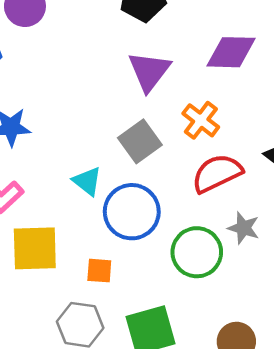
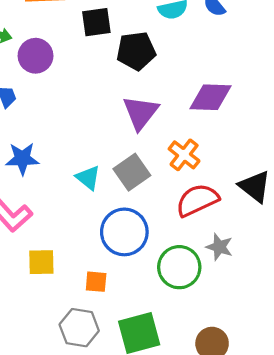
cyan triangle: (87, 181) -> (88, 178), moved
yellow square: (35, 248) -> (41, 262), size x0.7

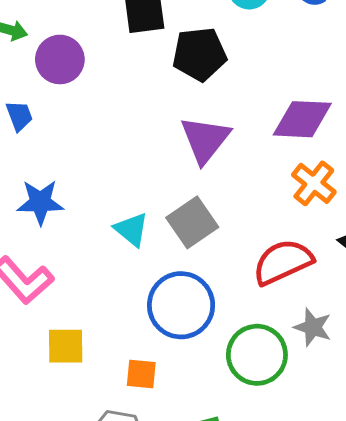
orange cross: (184, 155) -> (314, 183), moved

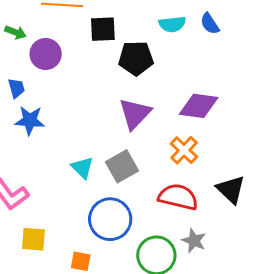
orange cross: (314, 183) -> (184, 150), moved
blue star: (40, 202) -> (30, 120), moved
red semicircle: (283, 262) -> (178, 197), turned 33

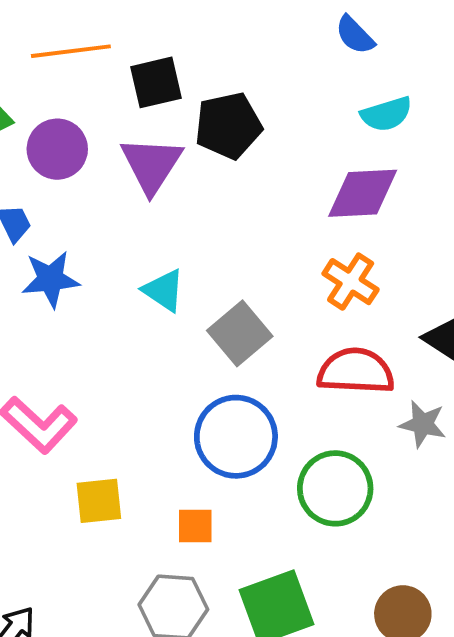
cyan semicircle: (172, 24) -> (386, 114), moved
purple triangle: (135, 114) -> (151, 165), moved
cyan triangle: (82, 168) -> (164, 290), moved
gray star: (194, 241) -> (423, 424), moved

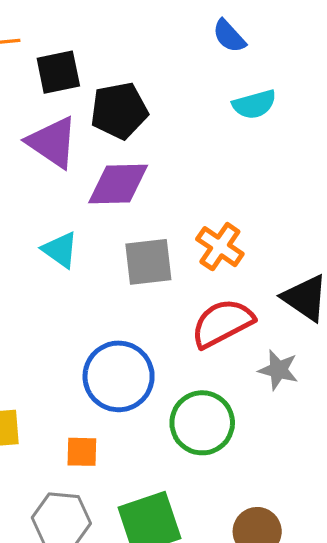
purple triangle: (151, 165) -> (53, 142), turned -30
purple diamond: (363, 193) -> (118, 184), moved
gray square: (240, 333) -> (148, 262), moved, turned 32
red semicircle: (356, 371) -> (222, 323), turned -32

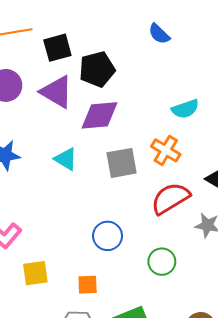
blue semicircle: (229, 36) -> (159, 34), moved
cyan semicircle: (254, 104) -> (185, 109), moved
blue circle: (119, 376) -> (108, 236), size x0.7
green circle: (202, 423) -> (162, 262), size x0.7

